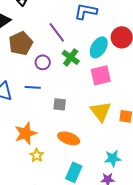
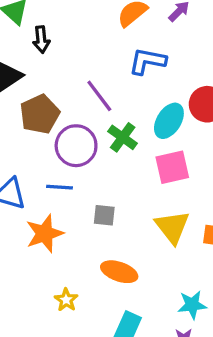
purple circle: (43, 62) -> (76, 146), size x1.6
orange star: (26, 133) -> (45, 234), moved

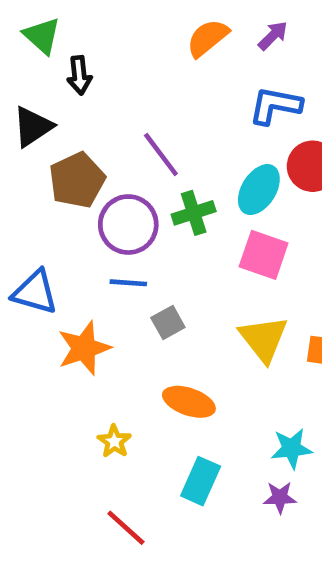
blue L-shape: (147, 61) -> (275, 106), moved
green cross: (123, 137) -> (194, 213), turned 36
pink square: (172, 167) -> (264, 255), turned 32
blue line: (60, 187) -> (128, 283), moved
gray square: (104, 215) -> (168, 322), turned -35

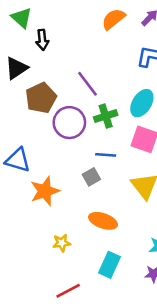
blue line: (128, 283) -> (106, 155), moved
yellow star: (114, 441) -> (62, 243), turned 30
red line: (126, 528) -> (68, 291), turned -70

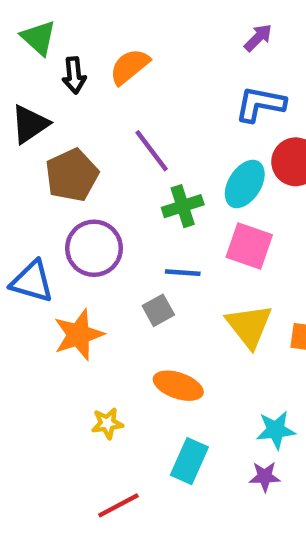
orange semicircle: (113, 19) -> (129, 66), moved
purple circle: (69, 123) -> (94, 248), moved

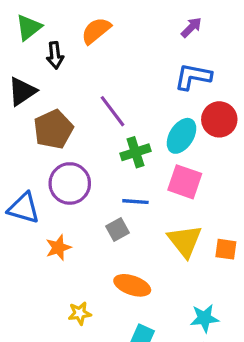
green triangle: (39, 38) -> (29, 27), turned 40
orange semicircle: (129, 66) -> (96, 31), moved
orange star: (79, 335) -> (58, 248), size x0.7

